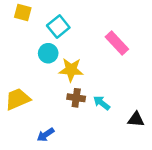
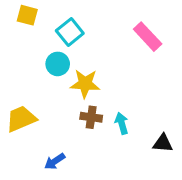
pink rectangle: (117, 43) -> (148, 37), moved
cyan arrow: (102, 103) -> (122, 123), turned 36

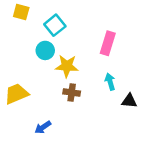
pink rectangle: (148, 37) -> (108, 43), moved, turned 60
cyan arrow: (122, 123) -> (110, 82), moved
black triangle: (163, 143) -> (129, 101), moved

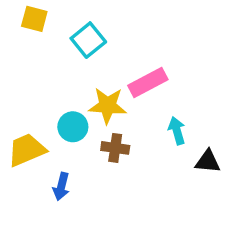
pink rectangle: (108, 43) -> (148, 82), moved, turned 45
cyan circle: (45, 50) -> (73, 127), moved
blue arrow: (43, 127) -> (61, 186), moved, turned -42

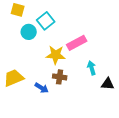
cyan circle: (73, 127) -> (29, 32), moved
blue arrow: (61, 186) -> (42, 88), moved, turned -72

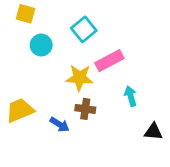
cyan square: (46, 21) -> (84, 29), moved
black triangle: (108, 84) -> (153, 132), moved

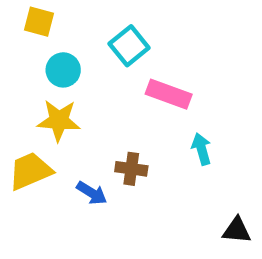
pink rectangle: (109, 61) -> (169, 94), turned 48
yellow star: (79, 78) -> (59, 120), moved
black triangle: (153, 132) -> (237, 230), moved

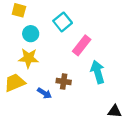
pink rectangle: (169, 94) -> (82, 45), turned -72
cyan arrow: (202, 149) -> (98, 72), size x1.5

